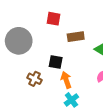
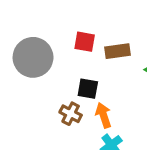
red square: (54, 19) -> (85, 42), moved
brown cross: (35, 79) -> (71, 114), moved

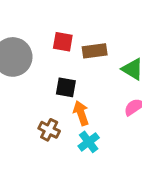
brown cross: (71, 114) -> (49, 130), moved

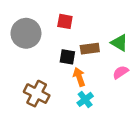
brown rectangle: (95, 51) -> (90, 49), moved
brown cross: (49, 130) -> (37, 94), moved, size x1.5

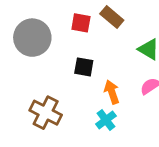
brown rectangle: (90, 49) -> (112, 17), moved, turned 48
orange arrow: (79, 77) -> (112, 92), moved

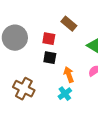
red square: (81, 23) -> (49, 39), moved

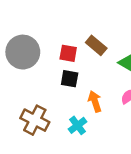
brown rectangle: (69, 24) -> (96, 45), moved
cyan cross: (65, 94) -> (78, 125), moved

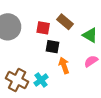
black square: (70, 79) -> (52, 47), moved
cyan cross: (78, 125) -> (41, 80), moved

